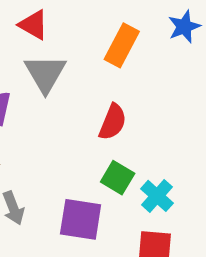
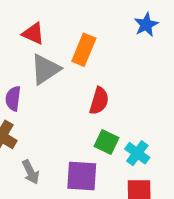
orange rectangle: (122, 45) -> (84, 50), moved
gray triangle: (45, 73) -> (45, 69), turned 32

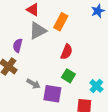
cyan cross: (137, 153) -> (96, 86), moved
gray arrow: (31, 172) -> (33, 84), moved, turned -40

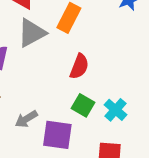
gray arrow: (33, 84) -> (26, 119), turned 120
cyan cross: (96, 86) -> (115, 110), moved

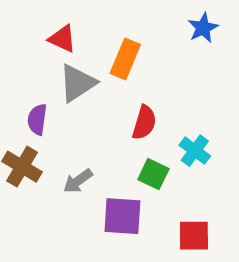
cyan cross: (115, 110) -> (195, 151), moved
gray arrow: (26, 119) -> (78, 181), moved

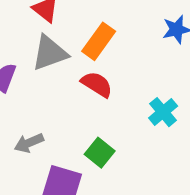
red semicircle: (144, 123) -> (97, 84), moved, turned -88
cyan cross: (195, 151) -> (163, 112), moved

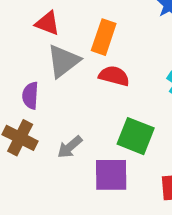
green square: (100, 153) -> (136, 136), size x1.4

